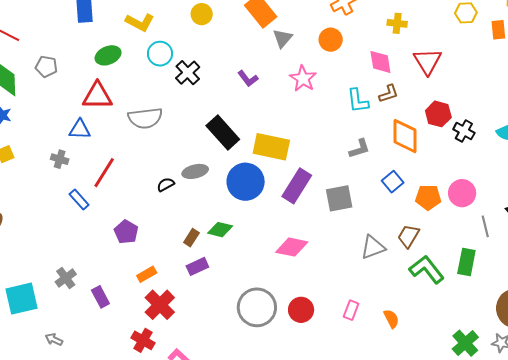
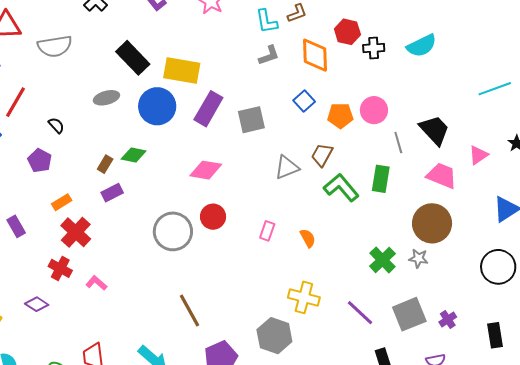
black cross: (464, 131) -> (374, 48), turned -30
gray L-shape: (359, 149) -> (269, 55), moved
black semicircle: (166, 184) -> (56, 125), moved, turned 78
red circle: (301, 310) -> (213, 217), moved

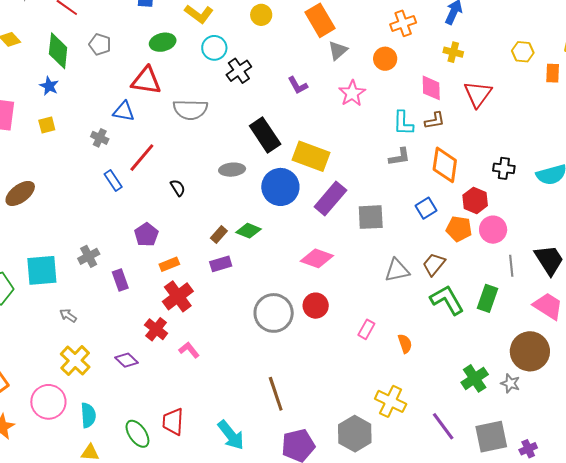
red hexagon: (347, 32) -> (475, 200), moved
purple pentagon: (40, 161) -> (146, 235), moved

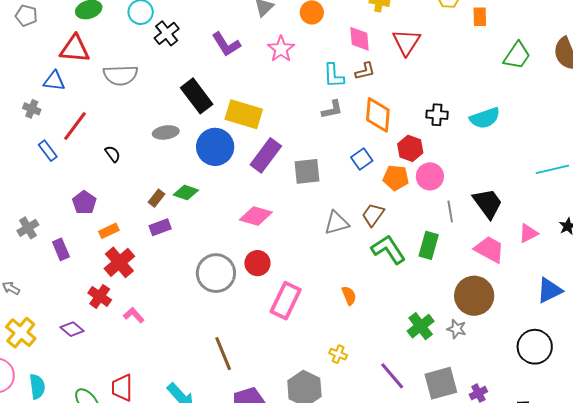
purple L-shape: (298, 85) -> (226, 44), size x1.4
pink rectangle: (366, 329) -> (286, 301), moved, size x1.8
yellow cross: (391, 401) -> (338, 354), size x0.6

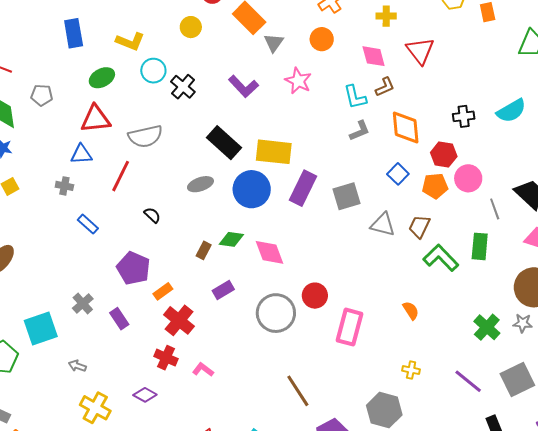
red line: (75, 126) -> (121, 176), moved
purple pentagon: (84, 203) -> (133, 268), size x1.4
pink diamond: (256, 216) -> (270, 252), moved, turned 64
gray triangle: (337, 223) -> (383, 225), moved, turned 40
purple rectangle: (160, 227) -> (223, 290), moved

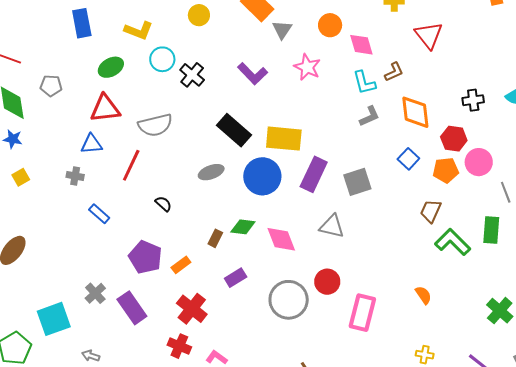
pink diamond: (374, 56) -> (361, 45), moved
gray triangle: (383, 225) -> (332, 226), moved
orange rectangle: (163, 291) -> (181, 265), moved
purple rectangle: (119, 319) -> (132, 308), size x1.5

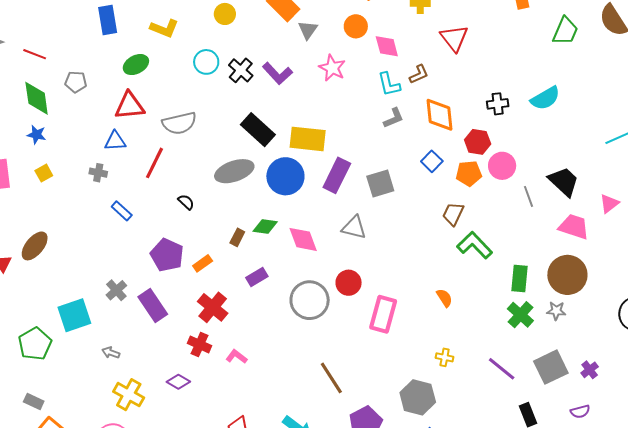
cyan circle: (162, 59) -> (206, 62), moved
black cross: (192, 75) -> (241, 70), moved
gray ellipse: (211, 172) -> (234, 171), size x1.5
green rectangle: (491, 230) -> (520, 278), moved

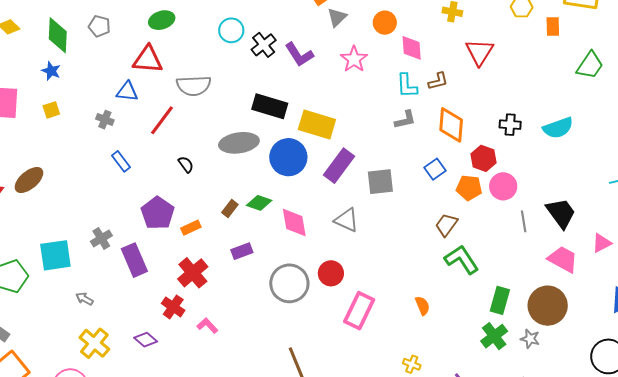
black rectangle: (258, 130) -> (270, 106), turned -36

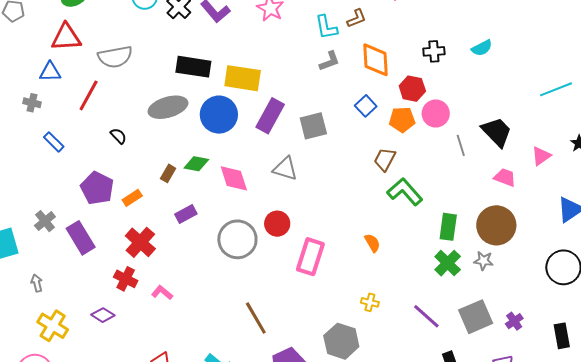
cyan semicircle: (558, 128) -> (482, 48), size x0.7
pink trapezoid: (563, 259) -> (505, 177), size x0.7
gray arrow: (84, 299) -> (37, 283), turned 54

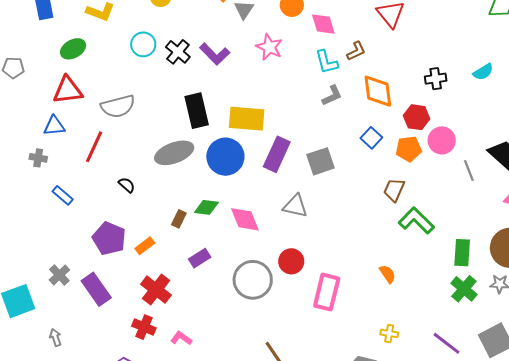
black rectangle: (193, 67) -> (197, 111), turned 72

